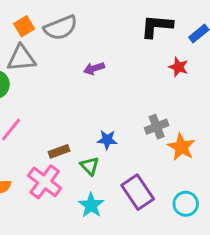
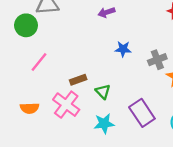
blue star: (107, 140) -> (123, 49), moved
cyan star: (91, 205) -> (104, 124), turned 30

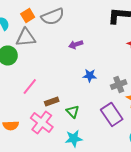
pink line: (39, 62) -> (30, 86), moved
purple rectangle: (142, 113) -> (112, 114), moved

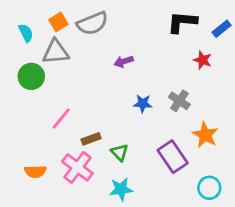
gray cross: (119, 84) -> (179, 101), moved, turned -35

